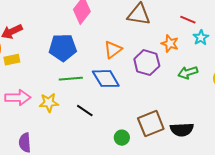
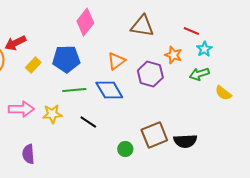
yellow rectangle: (12, 60) -> (33, 65), moved, turned -35
green arrow: (188, 73) -> (199, 74), moved

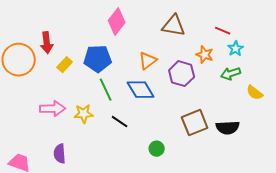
red arrow: (15, 43) -> (47, 43), turned -70
green line: (74, 90) -> (106, 90), turned 70
brown square: (154, 135) -> (195, 123), moved
black semicircle: (185, 141) -> (228, 128), moved

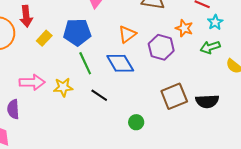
purple semicircle: (60, 154) -> (13, 109), moved

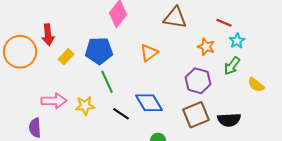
purple hexagon: (161, 47) -> (198, 81), moved
green arrow: (210, 47) -> (232, 66), turned -36
blue diamond: (120, 63) -> (149, 103), moved

